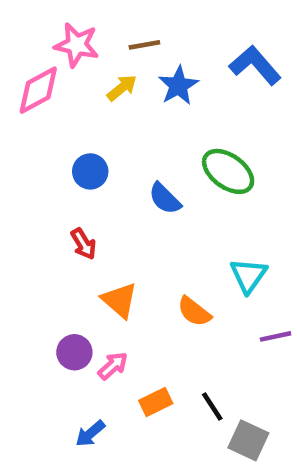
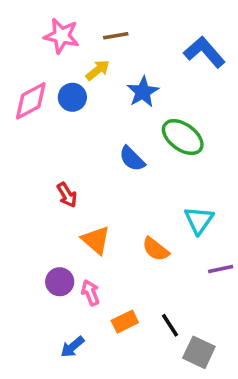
blue star: (178, 86) -> (143, 92), moved
pink diamond: (38, 90) -> (31, 101), moved
blue circle: (90, 171) -> (72, 97), moved
pink arrow: (113, 366) -> (90, 293), turned -70

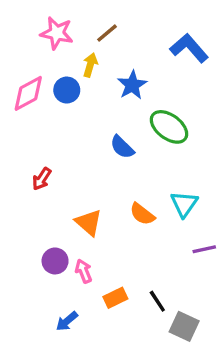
brown line: (116, 36) -> (107, 33), turned -30
yellow arrow: (98, 70) -> (90, 65), turned -35
red arrow: (67, 195) -> (42, 179), moved, turned 65
orange semicircle: (156, 249) -> (142, 214), moved

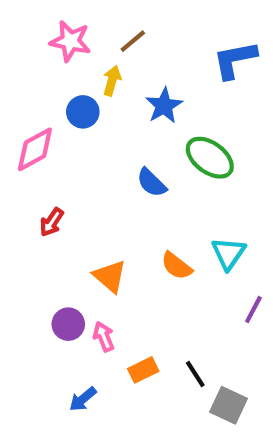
blue L-shape: (189, 48) -> (235, 60), turned -60
pink diamond: (28, 93) -> (35, 149), moved
purple line: (204, 249) -> (253, 310), turned -50

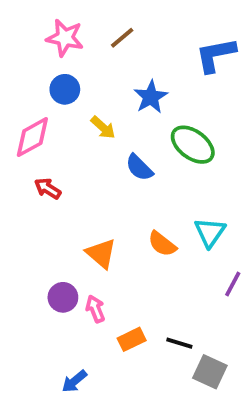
yellow arrow: (112, 81) -> (103, 127), moved, turned 116
blue circle: (83, 112) -> (65, 89), moved
red arrow: (52, 222) -> (48, 189), moved, turned 88
black line: (195, 374) -> (179, 343), turned -40
blue arrow: (83, 399) -> (74, 381), moved

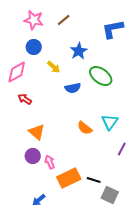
blue semicircle: (139, 168) -> (73, 88), turned -56
orange triangle: (101, 253) -> (37, 132), moved
orange rectangle: (132, 339) -> (69, 178), size x1.6

